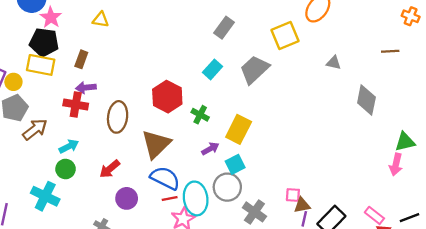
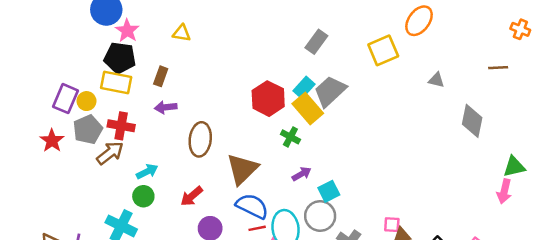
gray trapezoid: (254, 69) -> (330, 91), moved
red hexagon: (167, 97) -> (268, 99), moved
red cross: (76, 105) -> (121, 126), moved
yellow rectangle: (239, 129) -> (308, 108), moved, turned -68

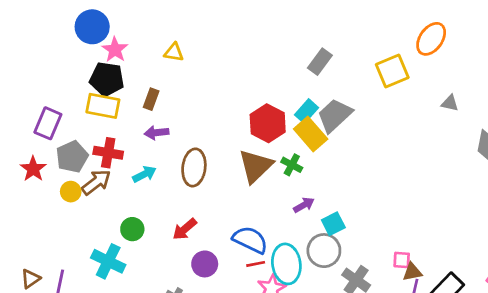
yellow circle: (87, 101) -> (71, 192), moved
brown triangle: (242, 169) -> (256, 166), moved
cyan arrow: (147, 172) -> (144, 174), moved

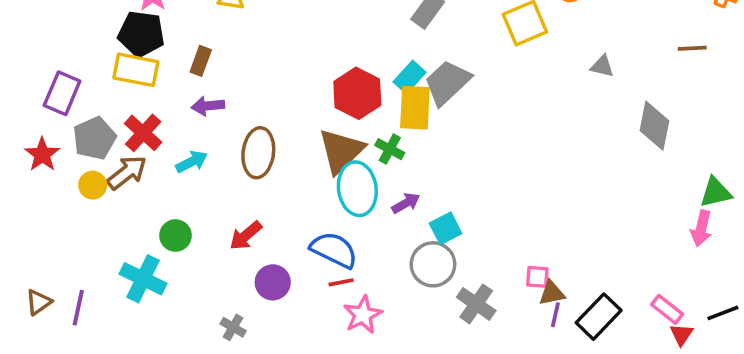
yellow rectangle: (311, 134) -> (415, 108), turned 44
red cross: (108, 153) -> (143, 133), turned 32
cyan ellipse: (286, 264) -> (357, 189), moved

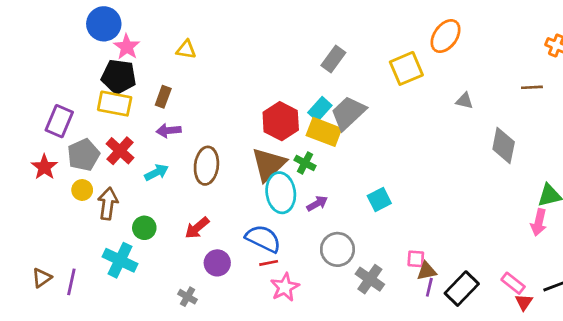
yellow rectangle: (415, 108) -> (324, 132), turned -72
brown arrow: (127, 172) -> (108, 203), moved, turned -44
cyan square: (446, 228) -> (379, 199), moved

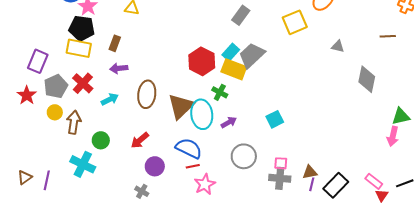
brown triangle: (269, 164) -> (181, 106), moved
pink square: (416, 259) -> (281, 163), moved
gray cross: (370, 279) -> (280, 178), moved, turned -30
gray cross: (188, 297) -> (142, 191), moved

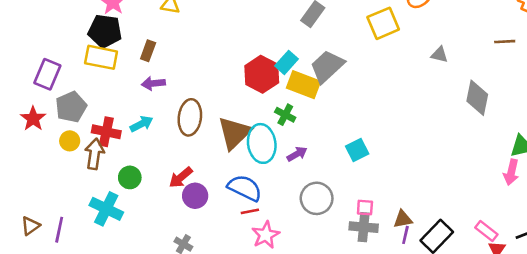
cyan rectangle: (231, 52) -> (287, 62), moved
red cross: (83, 83) -> (106, 132), moved, turned -30
purple circle: (155, 166) -> (195, 196), moved

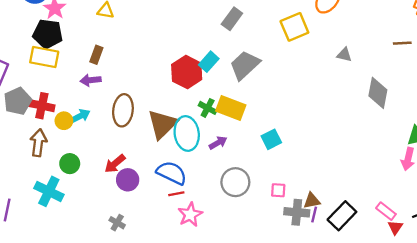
brown rectangle: (148, 51) -> (96, 55), moved
yellow rectangle: (304, 85) -> (231, 108), moved
red cross: (106, 132) -> (42, 106), moved
yellow circle: (70, 141) -> (64, 121), moved
gray cross: (364, 227) -> (297, 212), moved

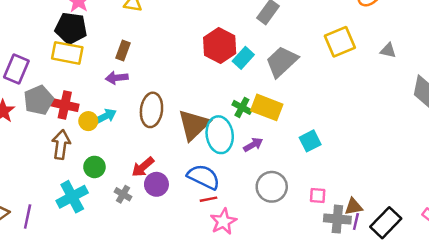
yellow square: (294, 27) -> (340, 42), moved
red hexagon: (187, 72) -> (220, 46), moved
cyan cross: (49, 191) -> (72, 197), turned 36
gray cross: (117, 223) -> (123, 194), moved

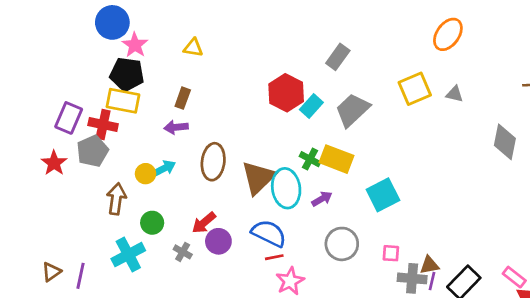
gray triangle: (388, 50) -> (455, 94), moved
red cross: (65, 105) -> (103, 125), moved
cyan square: (310, 141) -> (383, 195), size x1.4

